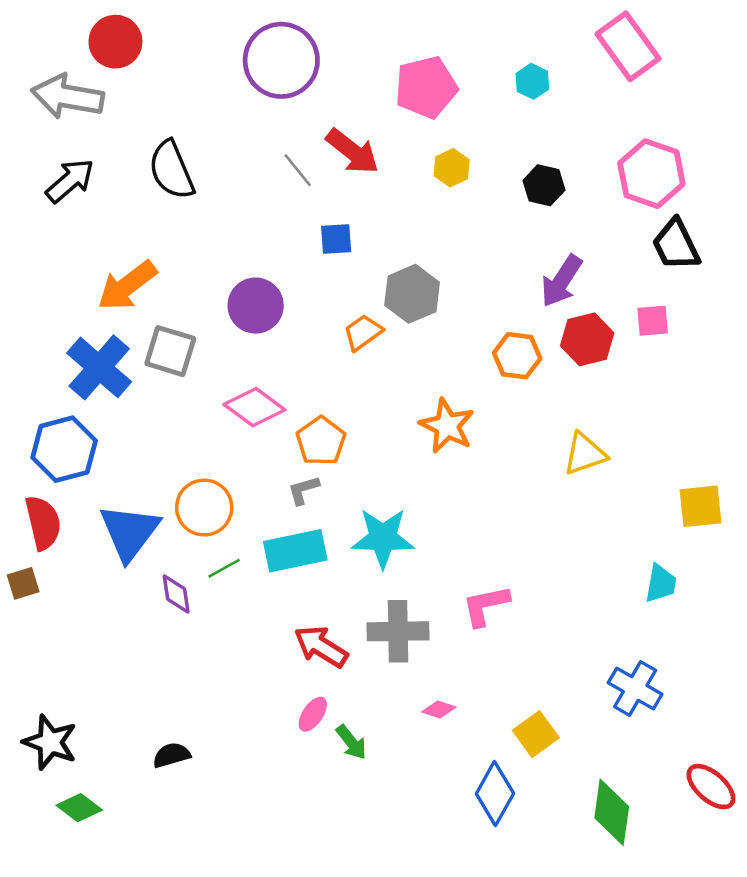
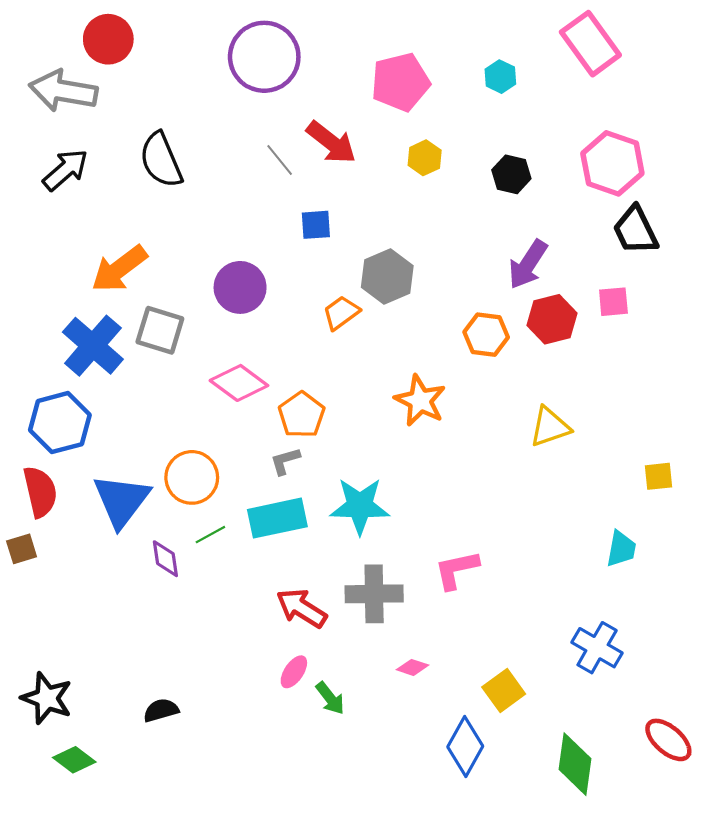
yellow square: (700, 506) -> (659, 476), size x0.7

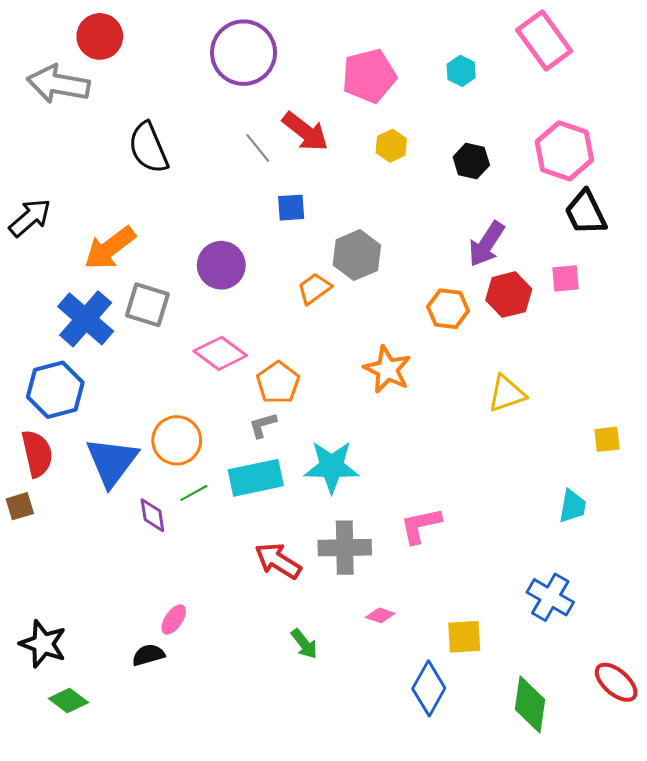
black arrow: (65, 170) -> (30, 218), moved
pink ellipse: (294, 672) -> (174, 620), moved
yellow square: (504, 691) -> (464, 637), turned 33

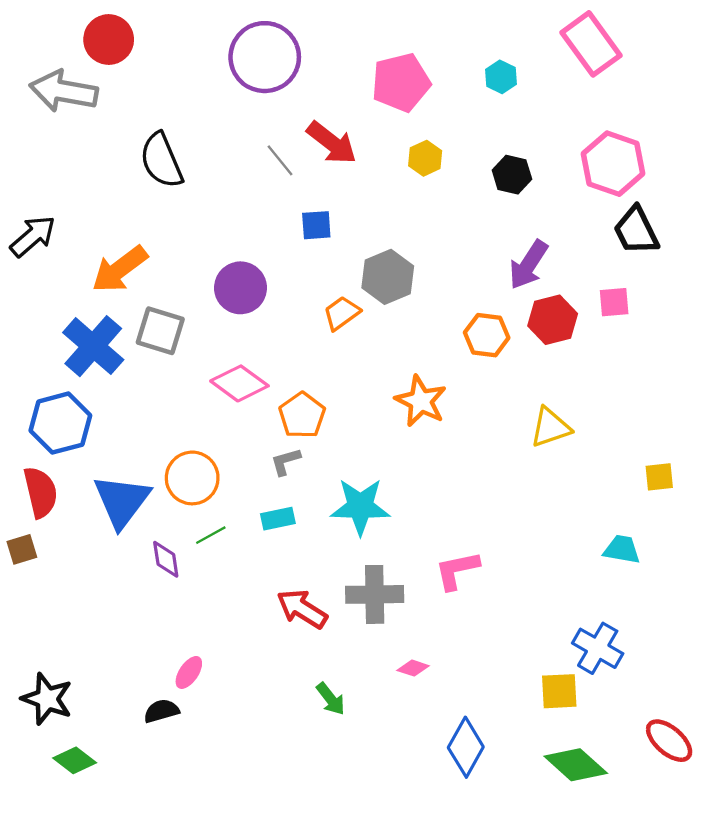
cyan rectangle: (256, 478) -> (278, 519), size x0.6
cyan trapezoid: (573, 506) -> (622, 549), turned -90
yellow square: (464, 637) -> (559, 691), moved
green diamond: (530, 705) -> (576, 765), turned -56

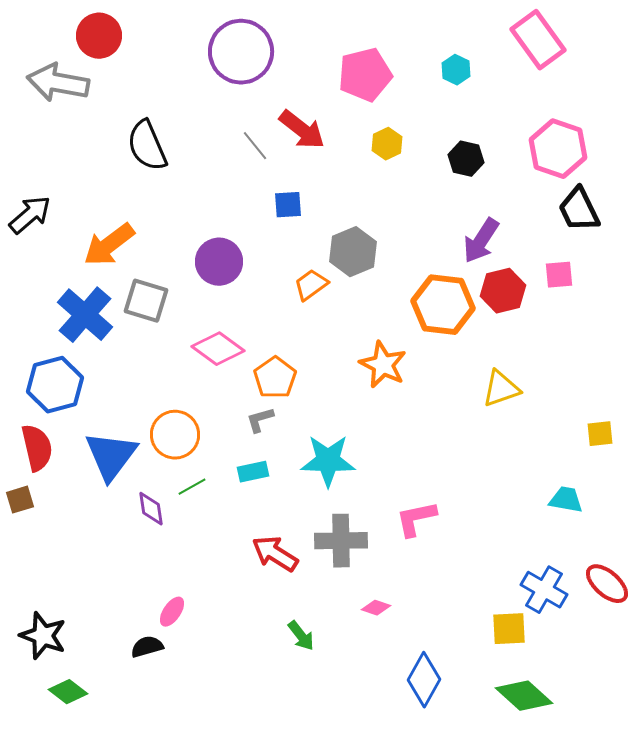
orange hexagon: (487, 335) -> (443, 305), size x1.5
red ellipse: (669, 741) -> (607, 584), moved

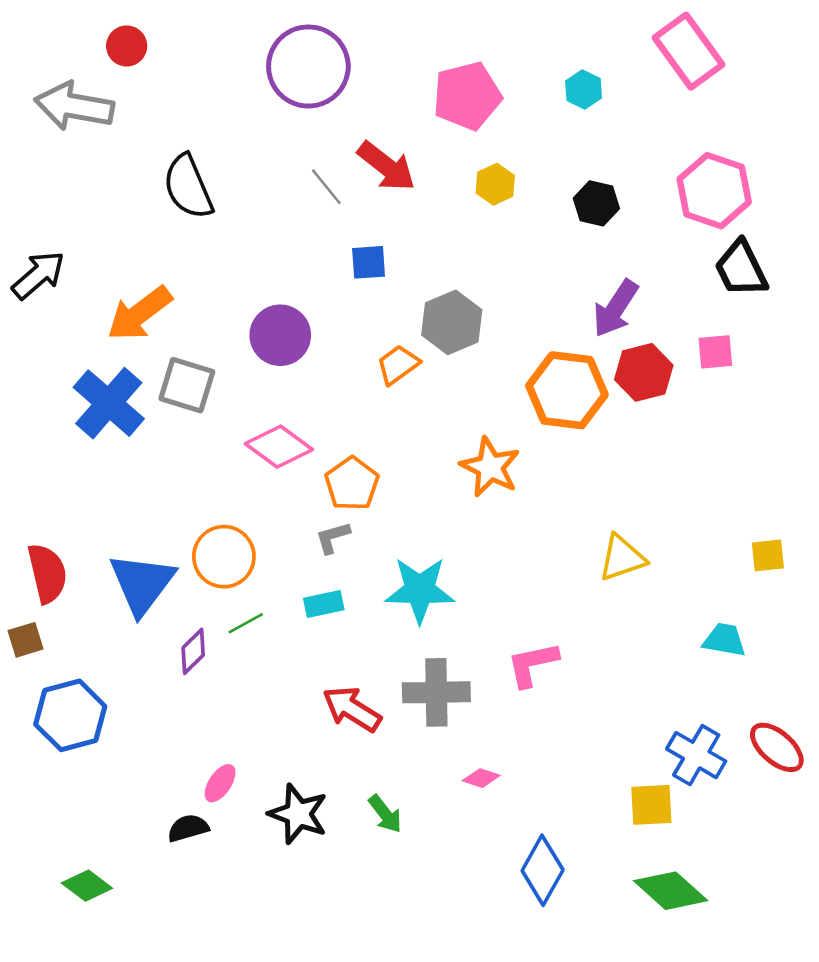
red circle: (99, 36) -> (127, 46), size x0.7
blue hexagon: (55, 385) -> (70, 715), moved
yellow triangle: (501, 389) -> (622, 558), moved
purple diamond: (151, 509) -> (193, 651), turned 54
black star: (43, 636) -> (298, 814), moved

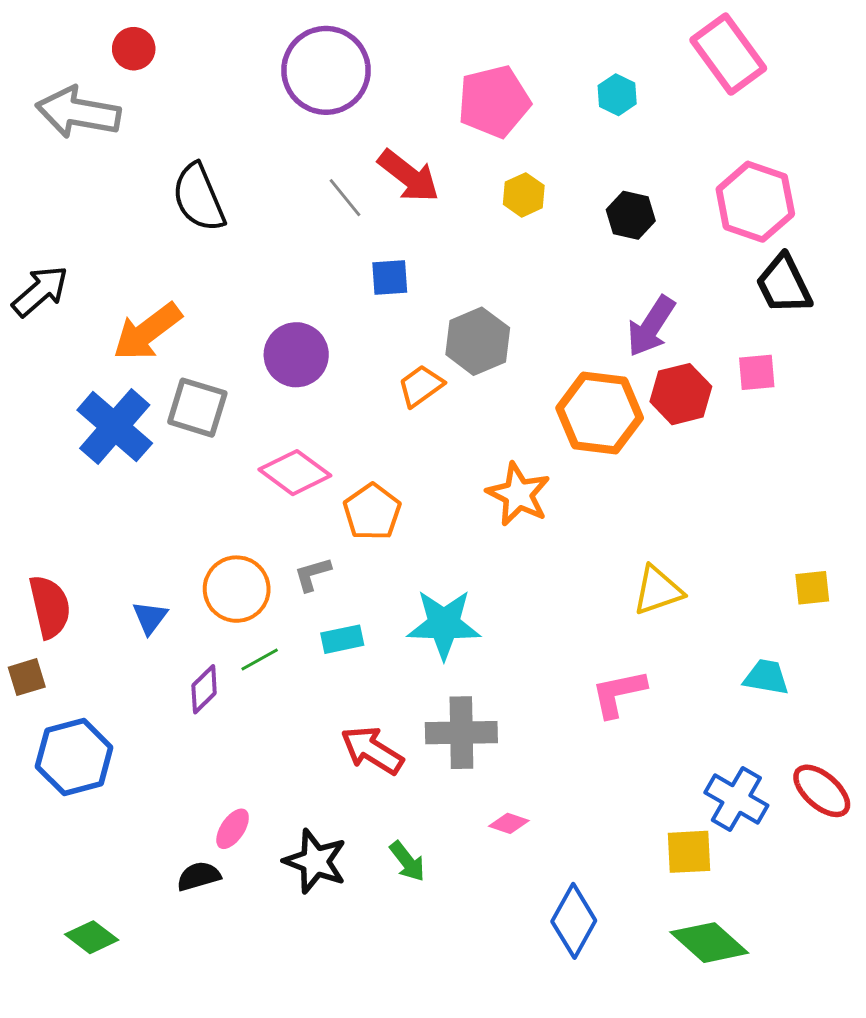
gray L-shape: (333, 537) -> (312, 574), moved
blue triangle: (142, 584) -> (150, 618), size x0.5
pink L-shape: (532, 664) -> (619, 693), moved

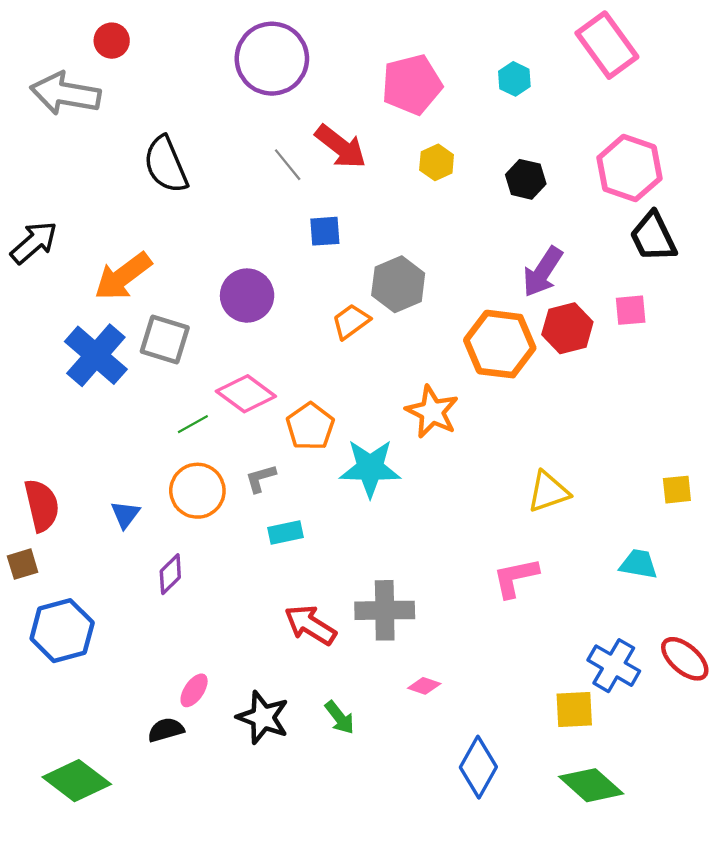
cyan star: (444, 624) -> (370, 468), moved
green line: (260, 660) -> (193, 424), moved
green diamond: (92, 937) -> (77, 781), size x1.5

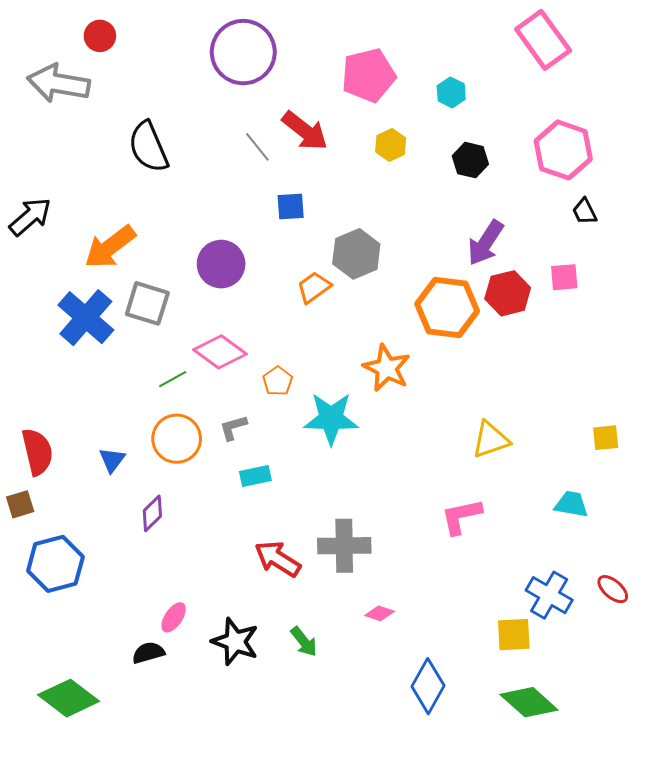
cyan hexagon: (514, 79) -> (451, 92), moved
black trapezoid: (653, 237) -> (584, 212), size x0.6
orange pentagon: (310, 426) -> (278, 381), size x0.7
red ellipse: (685, 659) -> (613, 589), size x0.7

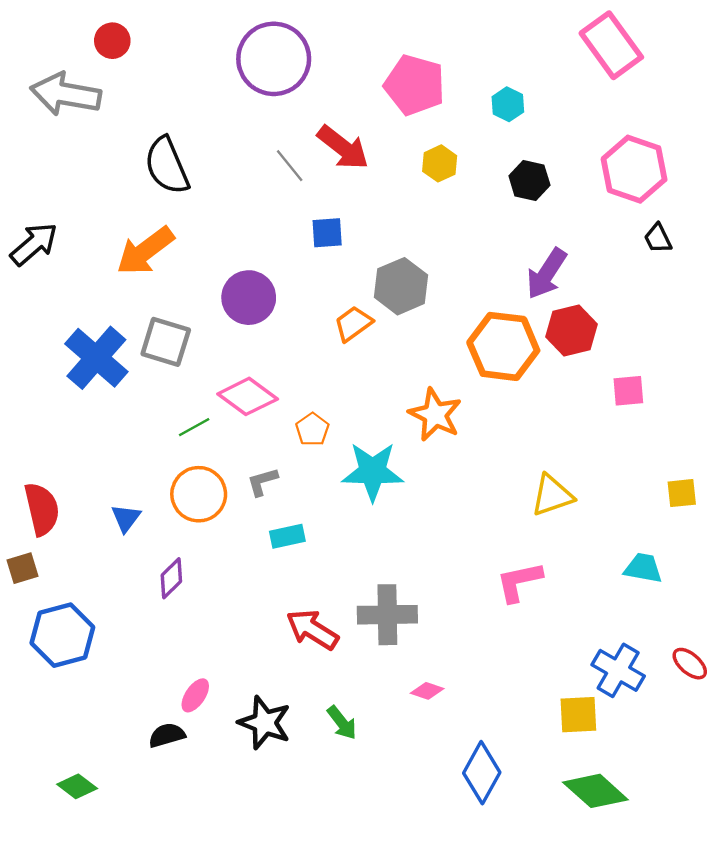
pink pentagon: (368, 75) -> (415, 85), turned 30
orange arrow: (110, 247) -> (145, 251), moved
pink square: (564, 277) -> (628, 391), moved
green diamond: (69, 698) -> (77, 786), size x0.6

